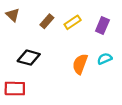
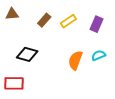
brown triangle: (13, 15) -> (12, 14), turned -48

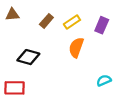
cyan semicircle: (99, 55) -> (104, 80), moved
orange semicircle: (75, 60) -> (76, 47), moved

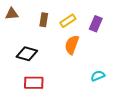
brown rectangle: (46, 21) -> (44, 20), turned -32
red rectangle: (15, 88) -> (34, 83), moved

